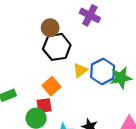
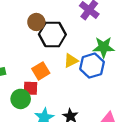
brown circle: (50, 28) -> (36, 22), moved
green star: (121, 78) -> (104, 47), moved

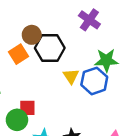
yellow triangle: (71, 61) -> (71, 76), turned -35
orange square: (41, 71) -> (18, 54), moved

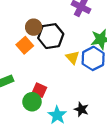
red square: (27, 108) -> (39, 90), turned 32

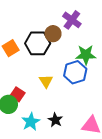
brown circle: (34, 27) -> (53, 34), moved
yellow triangle: (72, 57) -> (46, 81), moved

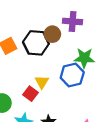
purple cross: (72, 20) -> (73, 21), turned -36
red square: (17, 94) -> (30, 94), moved

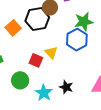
red square: (30, 94) -> (36, 60), moved

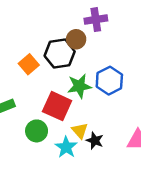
green star: (84, 22) -> (79, 86), moved
yellow triangle: (51, 53) -> (80, 131), moved
red square: (36, 60) -> (57, 106), size x1.6

